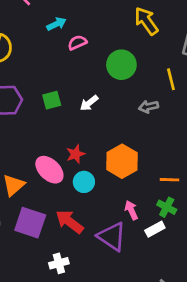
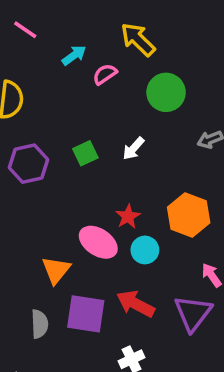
yellow arrow: (146, 21) -> (138, 39), moved
purple triangle: (112, 237) -> (193, 313), turned 44

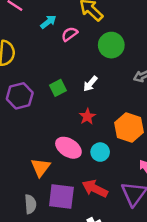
red star: (128, 216) -> (87, 116), moved

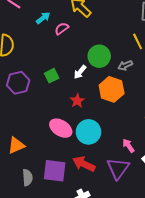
green circle: (111, 45) -> (99, 56), moved
orange hexagon: (129, 128) -> (112, 89), moved
cyan circle: (100, 152) -> (88, 132), size x1.5
orange triangle: (41, 167) -> (16, 145), moved, turned 30

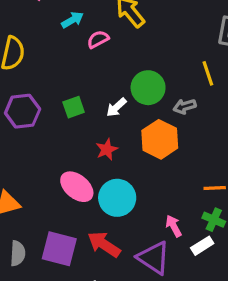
purple triangle: (118, 168) -> (154, 258), turned -40

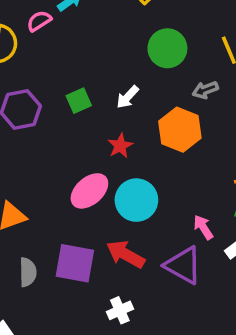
pink semicircle: (98, 39) -> (39, 21), moved
green circle: (148, 88) -> (167, 48), moved
pink ellipse: (77, 187) -> (89, 191), turned -76

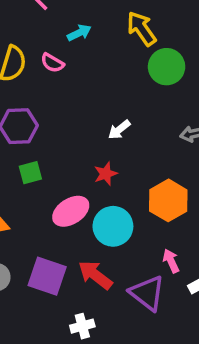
pink semicircle: (39, 21) -> (52, 63), moved, turned -125
green circle: (167, 48) -> (167, 67), moved
green square: (79, 101) -> (30, 173), moved
orange hexagon: (180, 130) -> (168, 200), moved

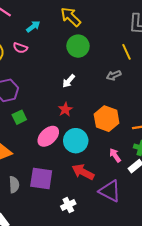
green circle: (167, 67) -> (78, 46), moved
red arrow: (95, 275) -> (83, 172), moved
purple triangle: (147, 293) -> (110, 191), moved

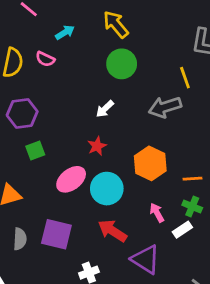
gray arrow: (114, 75) -> (165, 107), size x1.6

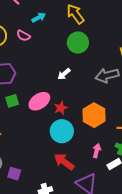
red star: (97, 146) -> (61, 108), moved
pink ellipse: (71, 179) -> (39, 101), moved
pink arrow: (157, 213) -> (97, 151), turned 40
purple square: (56, 234) -> (14, 174), moved, size x0.6

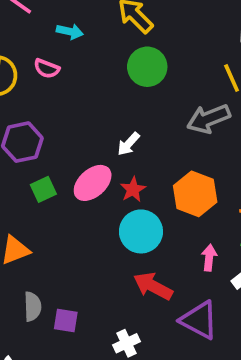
cyan arrow: (39, 17) -> (70, 31), turned 48
white arrow: (64, 74) -> (128, 144), moved

